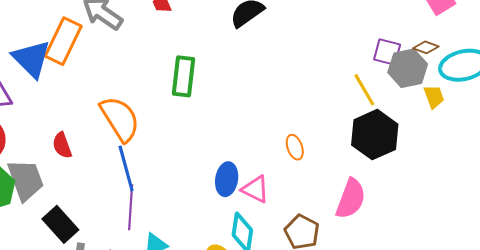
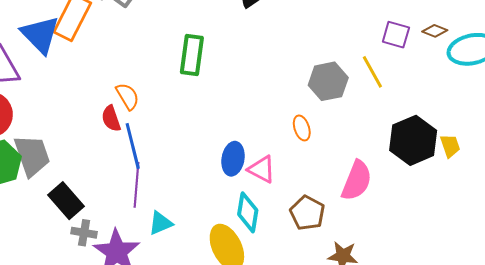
gray hexagon: (408, 68) -> (328, 81), moved
yellow trapezoid: (434, 97) -> (450, 146), moved
orange semicircle: (120, 119) -> (127, 96), size x0.6
black hexagon: (375, 135) -> (413, 140), moved
red semicircle: (62, 145) -> (111, 118), moved

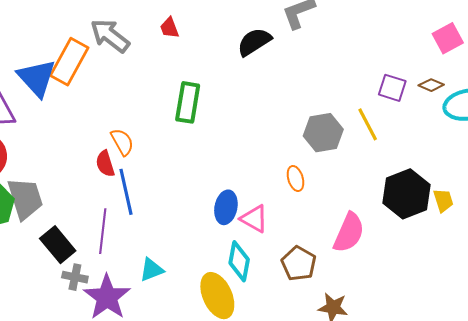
purple line: (137, 185) -> (103, 231), moved

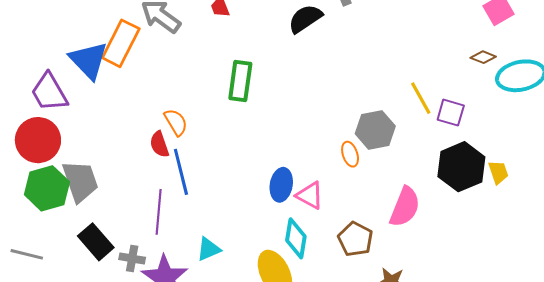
purple square: (392, 88) -> (451, 113), moved
gray hexagon: (323, 133) -> (375, 130), moved
black rectangle: (58, 245) -> (96, 242), moved

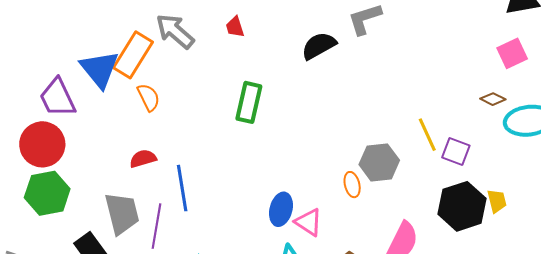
orange semicircle: (176, 122) -> (149, 97), moved
red semicircle: (159, 144) -> (143, 159), moved, turned 88
yellow trapezoid: (498, 172) -> (497, 201), moved
gray trapezoid: (80, 181) -> (122, 213), moved

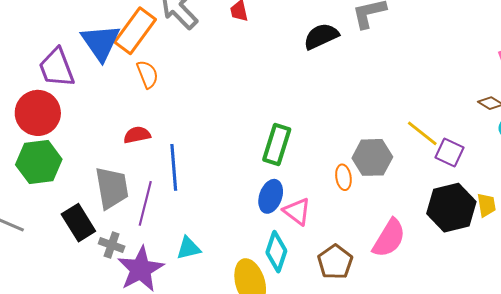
green rectangle: (249, 102) -> (277, 145), moved
yellow line: (427, 135) -> (422, 133), turned -32

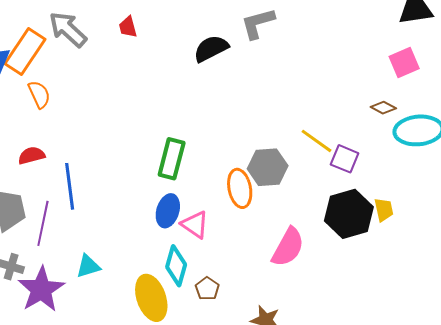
orange ellipse: (343, 177) -> (240, 188), size x1.5
brown pentagon: (335, 262) -> (207, 289), moved, size x0.7

